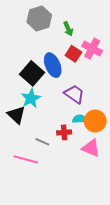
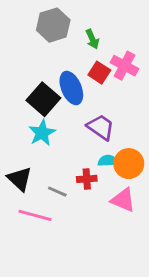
black triangle: (16, 115) -> (20, 179), moved

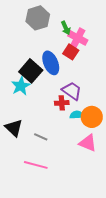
pink cross: (125, 66) -> (78, 38), moved
cyan star: (42, 133) -> (21, 86), moved
red cross: (87, 179) -> (62, 103), moved
pink line: (35, 215) -> (36, 165), moved

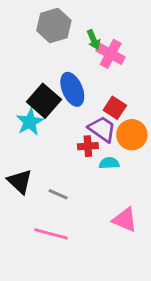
red square: (71, 52) -> (115, 108), moved
orange circle: (92, 117) -> (132, 135), moved
pink triangle: (88, 143) -> (125, 220), moved

